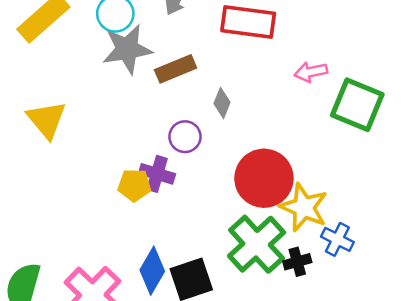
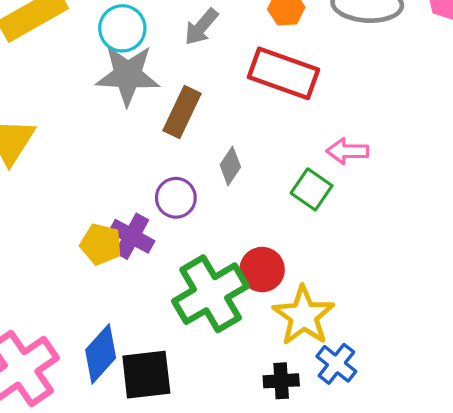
brown rectangle: (176, 69) -> (182, 112), turned -54
green square: (357, 105) -> (312, 189), moved, size x0.6
red circle: (264, 178) -> (262, 270), size x0.6
green cross: (257, 244) -> (211, 294), moved

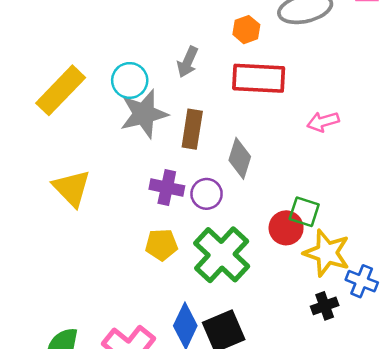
gray diamond: (230, 166) -> (240, 158), size x1.4
green square: (312, 189) -> (304, 212), moved
purple cross: (132, 236) -> (167, 188), moved
green cross: (211, 294) -> (222, 255), moved

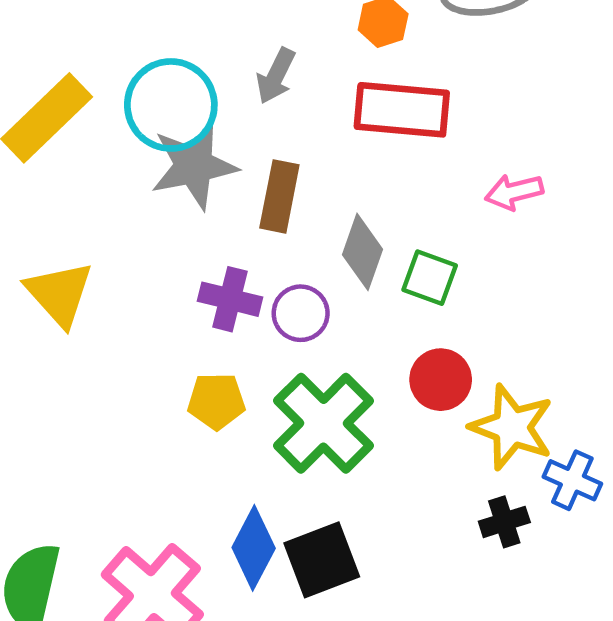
cyan circle: (130, 80) -> (171, 105), size x1.4
green square: (304, 212) -> (430, 278), moved

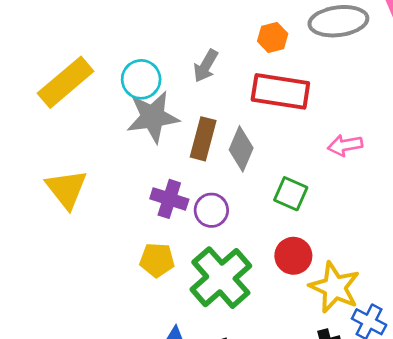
cyan circle: (171, 105) -> (141, 79), size x0.7
gray diamond: (363, 252) -> (241, 149), moved

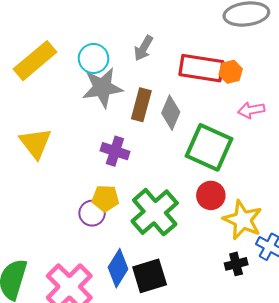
orange hexagon: (273, 37) -> (231, 72), moved
green square: (291, 194) -> (209, 147), size x1.8
purple circle: (211, 210) -> (92, 213), moved

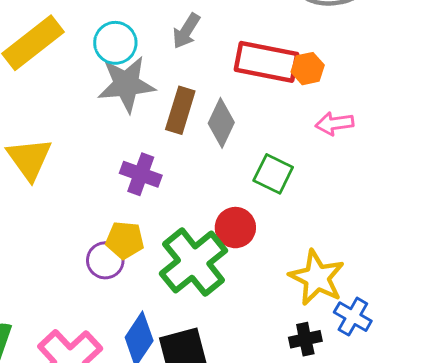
green square: (209, 147) -> (273, 174), size x0.6
red circle: (211, 195) -> (235, 228), moved

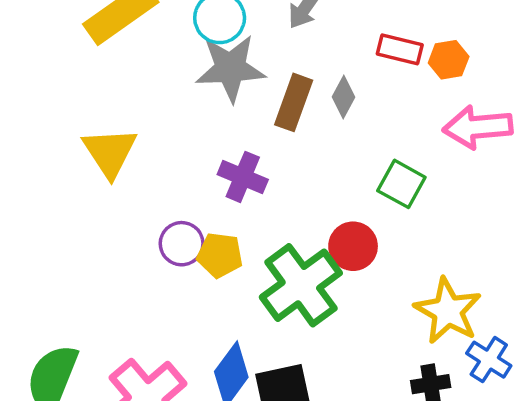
red rectangle: (267, 62) -> (400, 49), size x0.6
gray diamond: (221, 123) -> (344, 97), moved, size x0.7
pink arrow: (334, 124) -> (478, 127), size x1.5
purple circle: (105, 260) -> (182, 244), moved

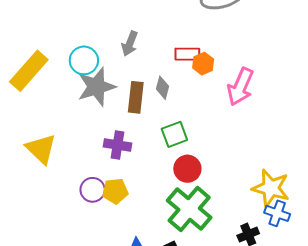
orange hexagon: (449, 60) -> (203, 64), moved
pink arrow: (478, 127) -> (240, 87), turned -48
green square: (401, 184) -> (174, 134), moved, turned -36
green cross: (301, 285) -> (189, 209), moved
yellow star: (448, 311) -> (271, 188), moved

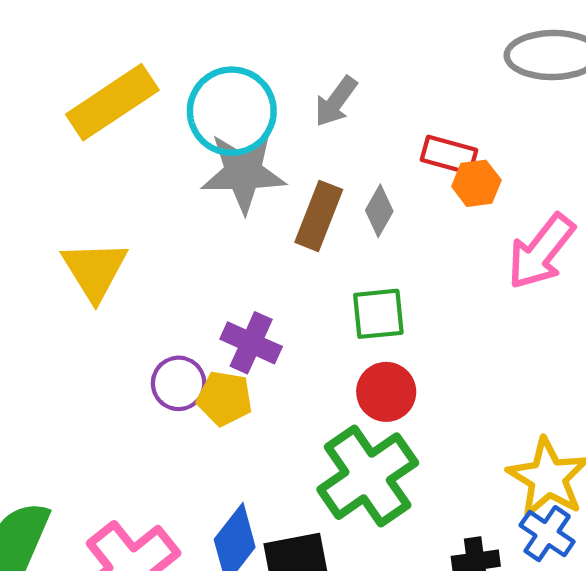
cyan circle: (84, 60) -> (232, 111), size x1.4
purple cross: (117, 145) -> (251, 343), moved

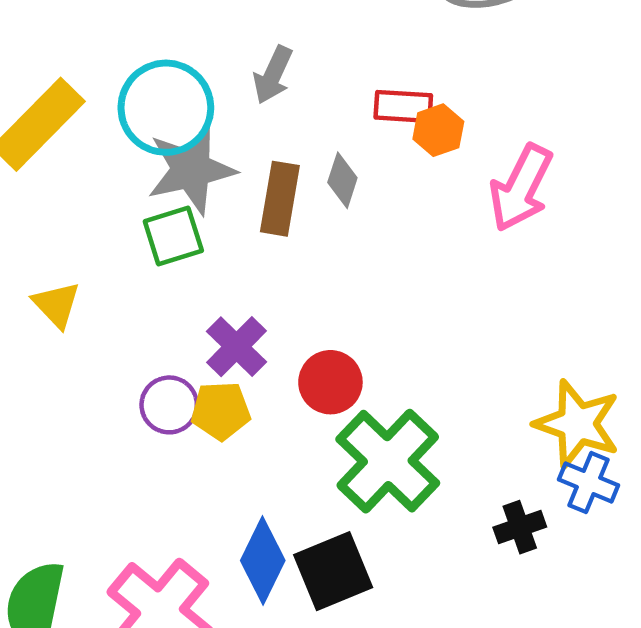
yellow triangle: (95, 270) -> (56, 305), size x0.7
green square: (378, 314) -> (173, 236), moved
purple cross: (251, 343) -> (236, 347), turned 32
red circle: (386, 392) -> (330, 382), moved

